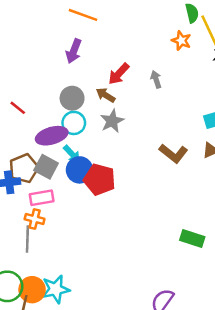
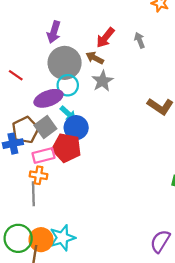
purple arrow: (74, 51) -> (54, 32), moved
gray circle: (72, 98) -> (65, 63), size x1.5
gray square: (46, 167) -> (45, 127), turned 30
red pentagon: (100, 179) -> (67, 148), moved

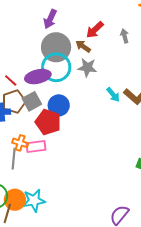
red line: (16, 75) -> (11, 80), moved
gray star: (102, 81) -> (87, 68), turned 30
cyan circle: (68, 85) -> (56, 67), size x1.5
cyan arrow: (68, 114) -> (113, 95), moved
pink rectangle: (44, 156) -> (36, 147), moved

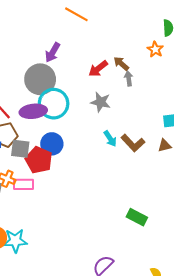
brown arrow: (83, 46) -> (121, 64), moved
gray circle: (56, 47) -> (40, 79), moved
gray star: (87, 68) -> (101, 102), moved
gray square: (32, 101) -> (20, 149), moved, turned 30

